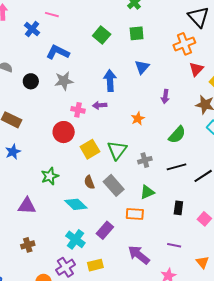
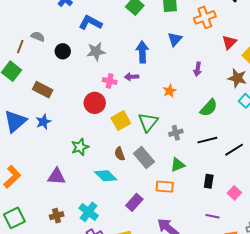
orange cross: (184, 44) -> (205, 17), moved
cyan cross: (75, 239) -> (89, 212), moved
purple line: (174, 245) -> (213, 216), moved

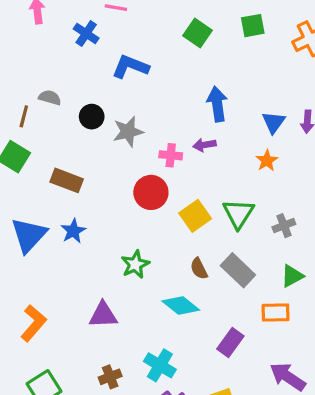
blue triangle: (175, 39) -> (273, 122), moved
gray star: (96, 52) -> (128, 132), moved

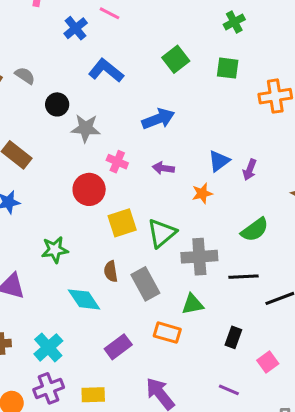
blue arrow: (217, 104) -> (158, 119), moved, turned 60
purple arrow: (205, 145) -> (163, 168), moved
gray cross: (284, 226) -> (199, 257), size x1.6

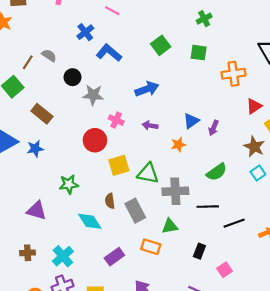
blue cross: (76, 28) -> (85, 32), moved
green triangle: (162, 233) -> (148, 173), turned 50

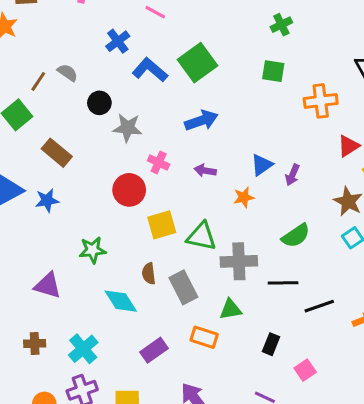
green square: (161, 45) -> (197, 63), moved, size x1.4

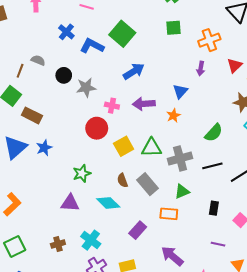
brown rectangle: (57, 153) -> (32, 115), moved
purple arrow: (205, 171) -> (144, 104), size x1.5
purple arrow: (292, 175) -> (201, 68), moved
purple triangle: (48, 286) -> (70, 203), moved

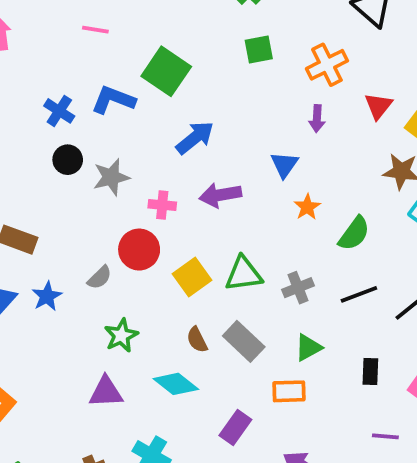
blue cross: (66, 32) -> (59, 111), moved
gray semicircle: (38, 60) -> (100, 278), moved, turned 120
orange star: (173, 115) -> (307, 207), moved
gray cross: (180, 158) -> (298, 288), size x0.7

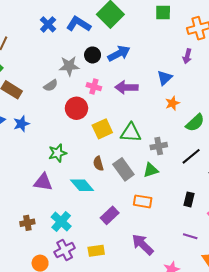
black circle: (68, 160) -> (93, 55), moved
gray semicircle: (100, 278) -> (51, 86), moved
black line: (359, 294) -> (191, 156), turned -30
green triangle: (308, 348) -> (151, 170), moved

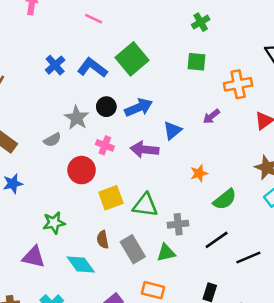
purple arrow: (187, 56) -> (211, 116), moved, turned 32
gray star: (69, 66) -> (77, 118), turned 30
blue triangle: (165, 78) -> (172, 130), moved

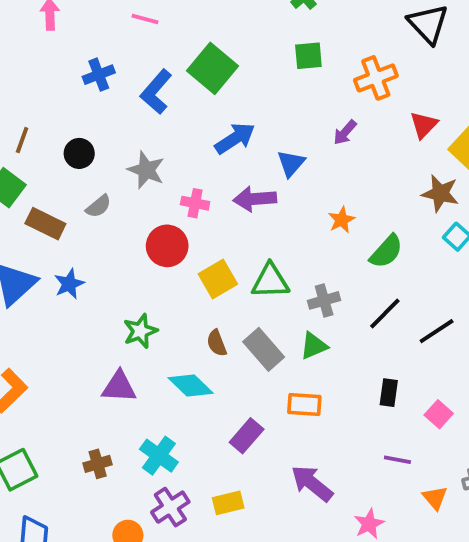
blue cross: (55, 65) -> (99, 75), moved, turned 30
blue L-shape: (92, 68) -> (156, 92), turned -76
black circle: (106, 107) -> (79, 153), moved
gray semicircle: (52, 140) -> (98, 206), moved

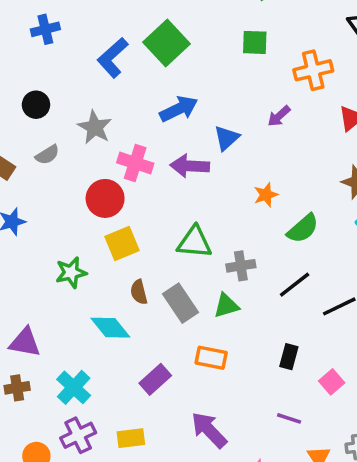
blue cross: (99, 75) -> (45, 29), moved
pink cross: (195, 203) -> (135, 163), size x1.4
yellow square: (218, 279) -> (122, 243), moved
purple triangle: (119, 387) -> (25, 342), moved

